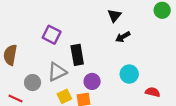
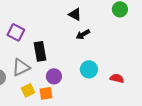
black triangle: (114, 16) -> (75, 14), turned -40
red semicircle: (153, 92) -> (117, 78), moved

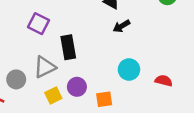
purple circle: (54, 76) -> (77, 87), moved
orange square: (46, 93) -> (104, 99), moved

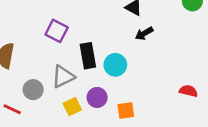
cyan circle: (129, 69) -> (115, 65), moved

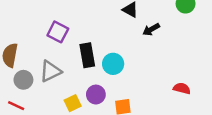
black arrow: (144, 33) -> (151, 29), moved
gray triangle: (63, 77) -> (50, 71), moved
gray circle: (33, 90) -> (23, 80), moved

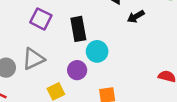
black rectangle: (87, 55) -> (78, 29), moved
purple circle: (96, 95) -> (77, 70), moved

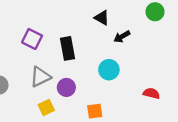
cyan circle: (97, 51) -> (109, 70), moved
gray triangle: (33, 59) -> (40, 77), moved

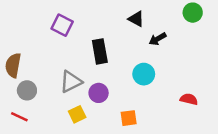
purple square: (32, 39) -> (62, 25), moved

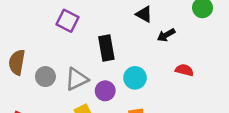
cyan circle: (144, 74) -> (135, 78), moved
gray circle: (27, 90) -> (45, 77), moved
red semicircle: (189, 99) -> (184, 70), moved

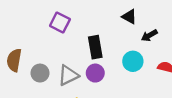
cyan circle: (135, 78) -> (133, 61), moved
purple circle: (105, 91) -> (95, 73), moved

